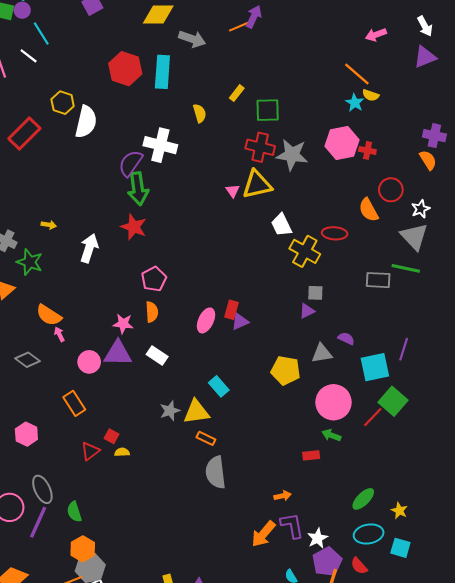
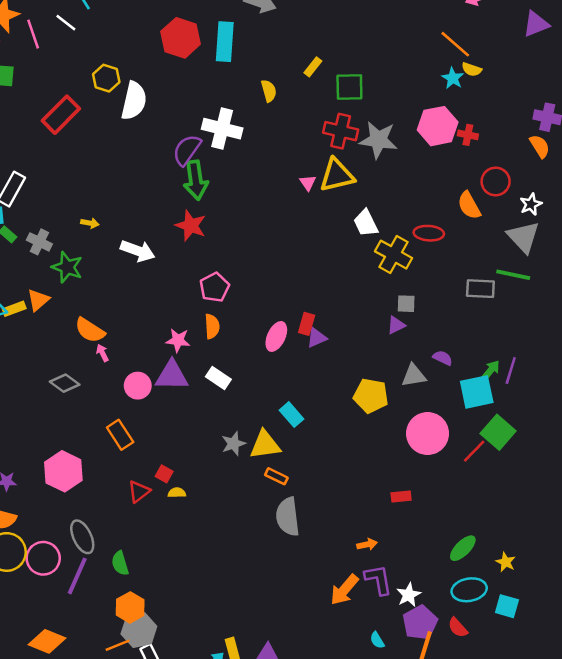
white arrow: (89, 248) -> (138, 251), turned 92
pink hexagon: (26, 434) -> (63, 471), size x1.4
green arrow: (331, 435) -> (491, 371), moved, turned 108

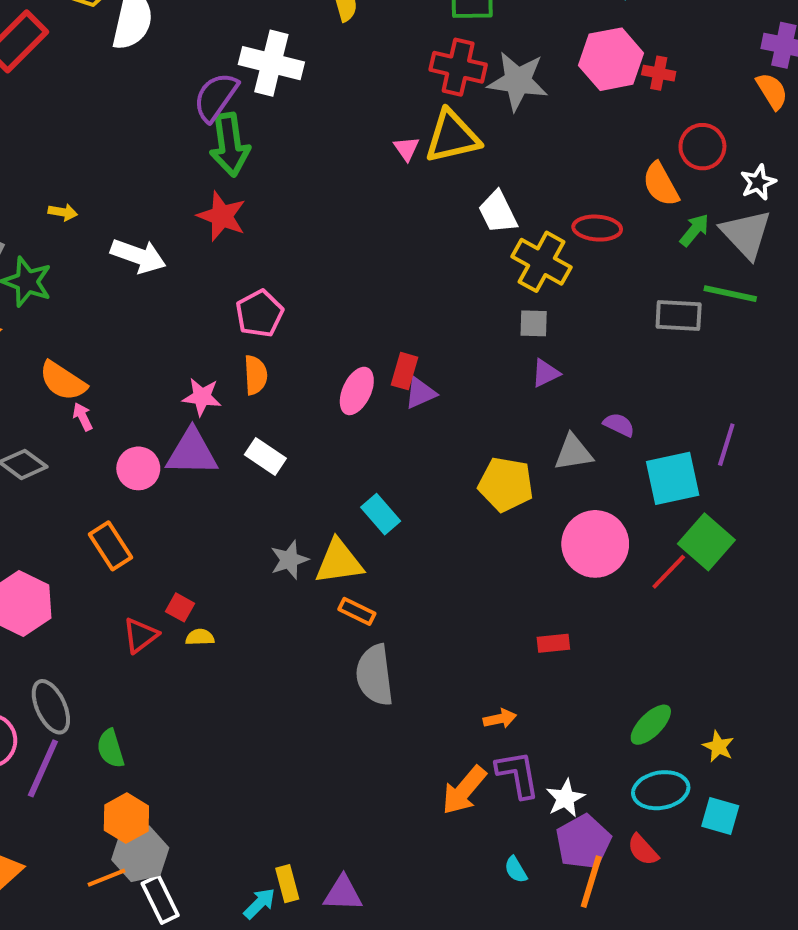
gray square: (406, 304) -> (534, 323), moved
green arrow: (491, 371) -> (694, 230), moved

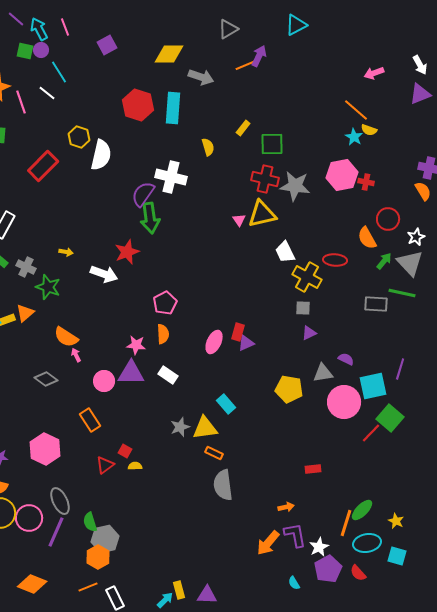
red star: (222, 216) -> (127, 252), moved, turned 30
pink circle: (595, 544) -> (344, 402), moved
gray hexagon: (140, 854) -> (105, 539), moved
orange line: (591, 882) -> (346, 523), moved

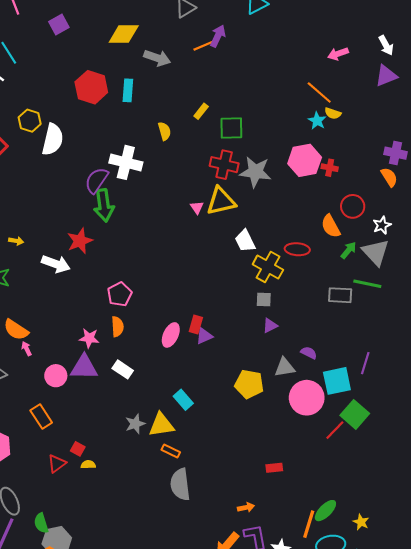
cyan rectangle: (173, 108) -> (128, 90), size x0.7

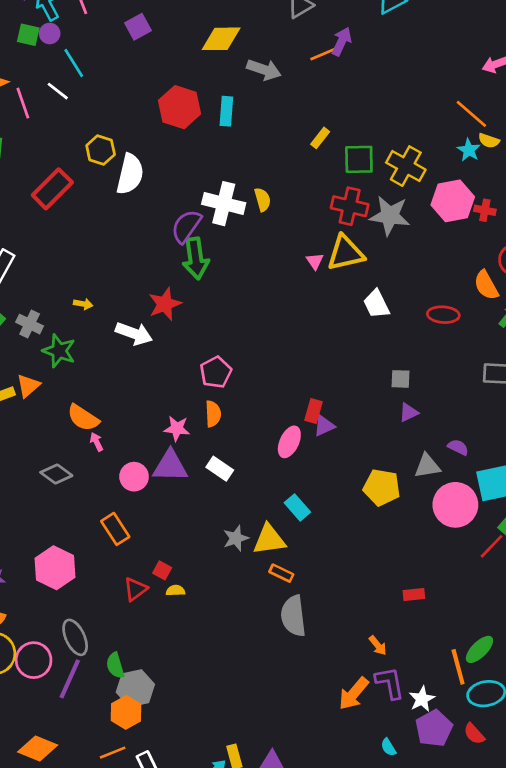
yellow semicircle: (164, 131) -> (263, 200), moved
yellow cross: (268, 267) -> (406, 166), moved
pink ellipse: (171, 335) -> (289, 442), moved
orange arrow: (246, 507) -> (378, 645), turned 63
orange line: (309, 524) -> (458, 667), turned -32

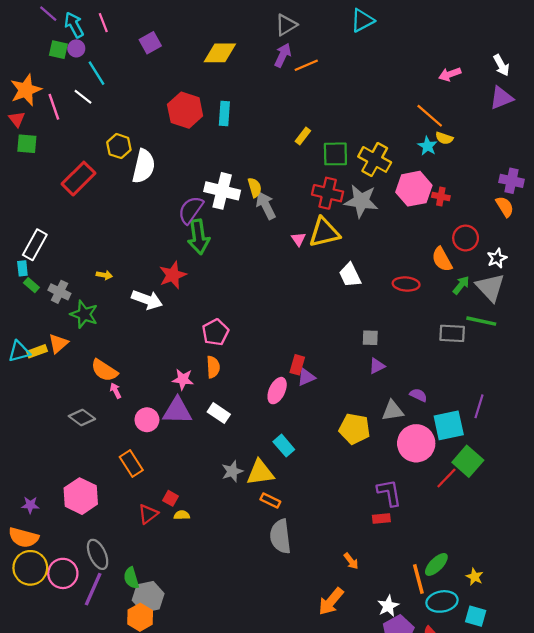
purple arrow: (342, 42) -> (283, 55), moved
gray arrow: (264, 70) -> (266, 205), moved, turned -136
purple L-shape: (390, 683) -> (389, 493), moved

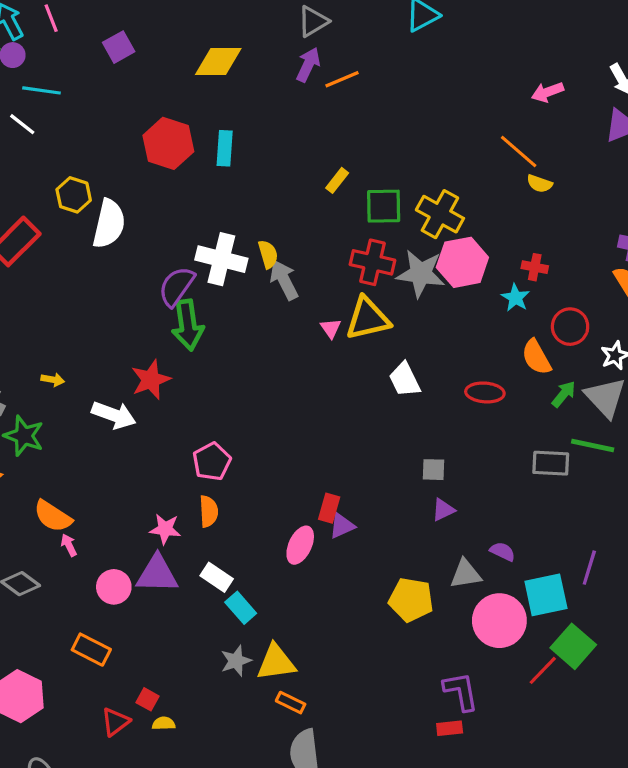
cyan line: (96, 73) -> (42, 90), turned -50
cyan star: (427, 146) -> (515, 298), moved
pink hexagon: (414, 189) -> (462, 262), moved
cyan rectangle: (284, 446) -> (241, 608), moved
orange rectangle: (131, 464) -> (91, 650), turned -30

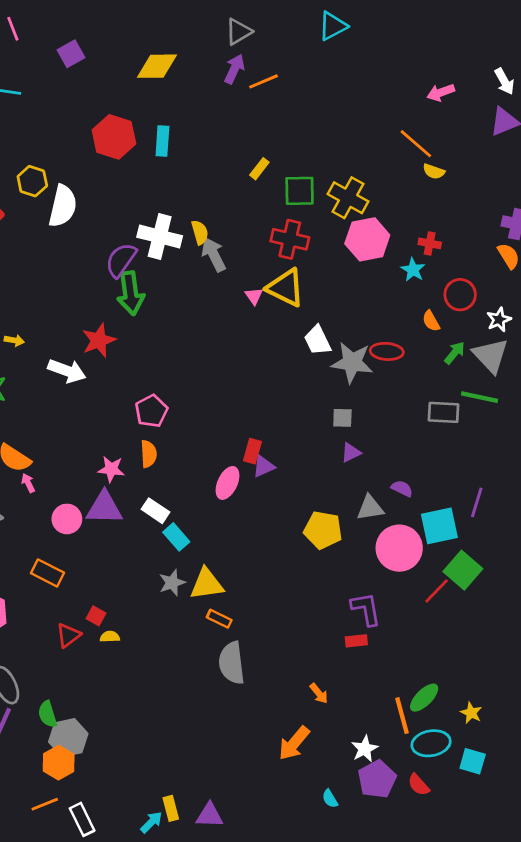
gray star: (421, 274) -> (352, 363), moved
yellow triangle: (368, 319) -> (286, 288), turned 39
orange semicircle: (536, 357) -> (431, 321), size x0.7

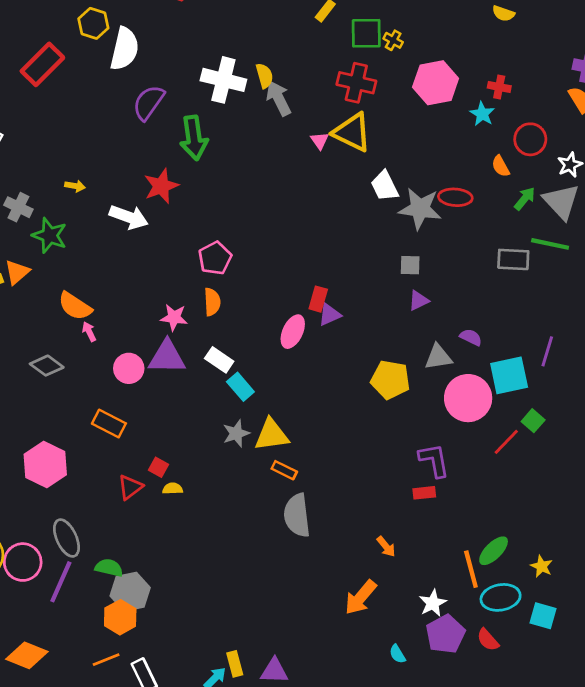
yellow cross: (348, 198) -> (393, 40), moved, size x0.5
purple semicircle: (121, 260) -> (149, 103), moved
green square: (463, 570) -> (533, 421), size x0.6
green semicircle: (48, 714) -> (109, 568), turned 120

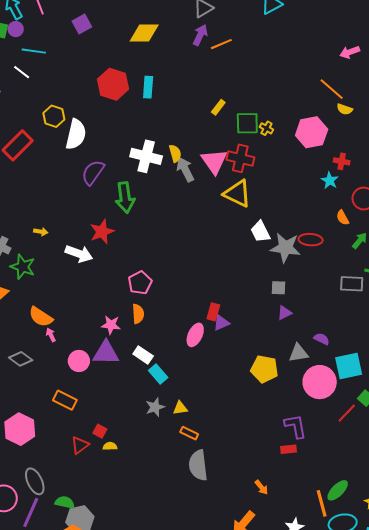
pink hexagon: (436, 83) -> (312, 132), moved
pink triangle: (320, 141) -> (214, 161), moved, size x2.0
yellow triangle: (272, 435) -> (180, 408), size x0.6

